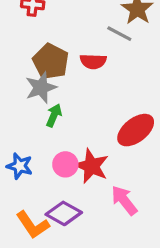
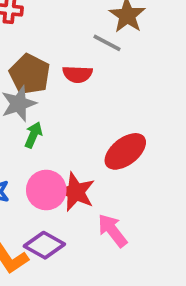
pink circle: (65, 164) -> (46, 190), size x1.4

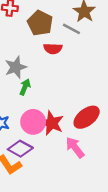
brown pentagon: (30, 74) -> (40, 23), moved
red ellipse: (125, 151) -> (87, 117), moved
purple diamond: (44, 245) -> (20, 149), moved

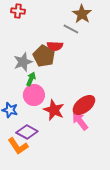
brown pentagon: (40, 23) -> (44, 56), moved
pink circle: (33, 122) -> (34, 95), moved
pink arrow: (75, 147) -> (80, 121), moved

